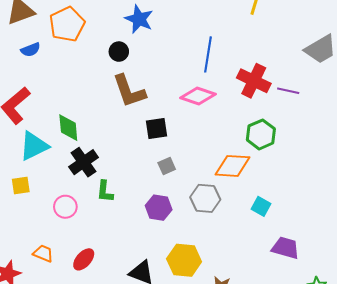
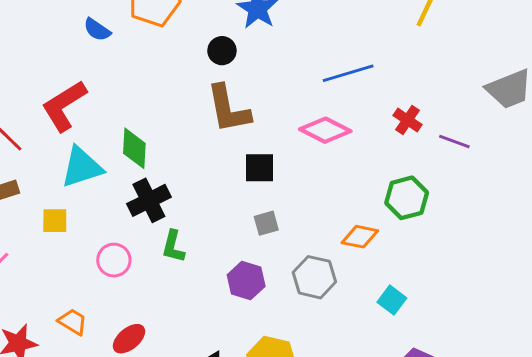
blue semicircle: (31, 50) -> (97, 30), turned 48
blue line: (208, 54) -> (348, 73), turned 56
red cross: (254, 81) -> (408, 120), size x0.6
orange diamond: (233, 166) -> (360, 237), size x0.7

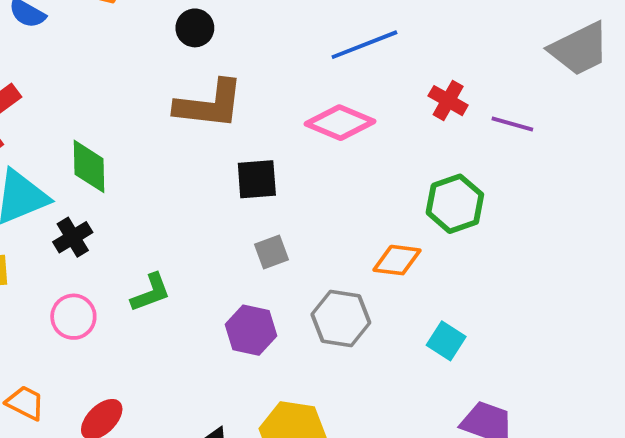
brown L-shape: (228, 109) -> (209, 104), turned -68
black cross: (149, 200) -> (73, 237), moved, size x0.7
green L-shape: (173, 247) -> (151, 293), turned -120

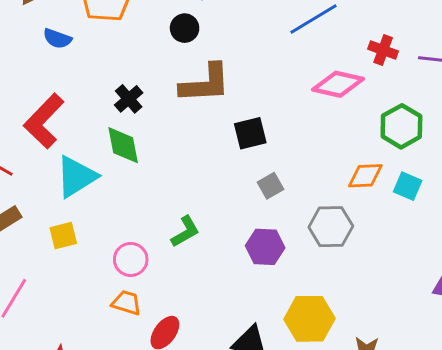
pink diamond: (340, 123) -> (338, 84), moved
black cross: (73, 237) -> (129, 99), moved
cyan square: (446, 341) -> (408, 186), moved
orange trapezoid: (25, 403) -> (126, 303), moved

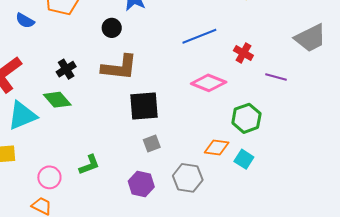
red cross: (383, 50) -> (243, 53), moved
black square: (250, 133) -> (144, 106), size x1.4
green diamond: (123, 145) -> (57, 100), turned -40

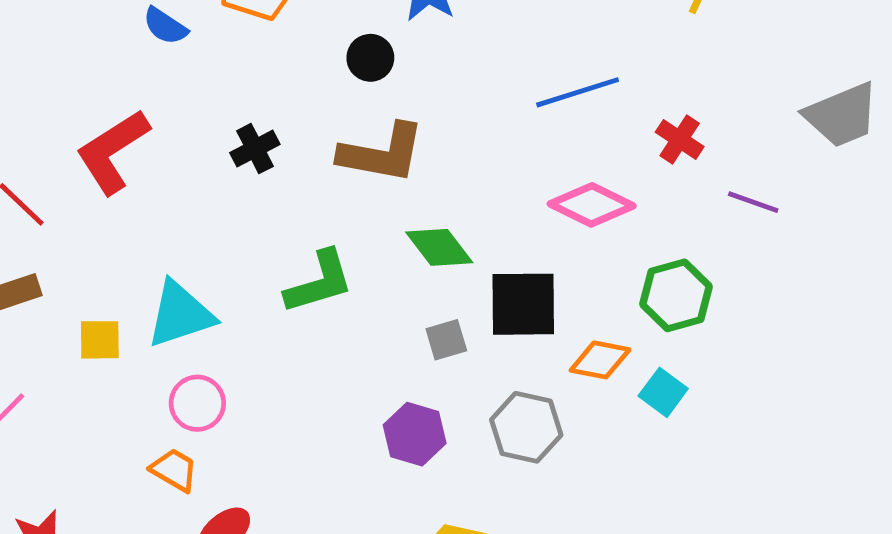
green diamond: (57, 100) -> (439, 247), moved
black square: (144, 106) -> (523, 304), moved
cyan triangle: (22, 116) -> (180, 314), moved
green L-shape: (89, 165) -> (319, 282), moved, size x1.4

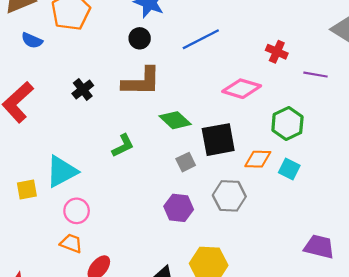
black circle: (370, 58) -> (140, 38), moved
blue line: (578, 92) -> (201, 39), moved
green L-shape: (319, 282) -> (123, 146), size x0.7

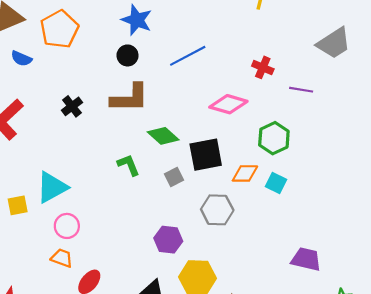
green L-shape: (123, 146) -> (128, 165), moved, turned -85
purple hexagon: (179, 208) -> (168, 240), moved

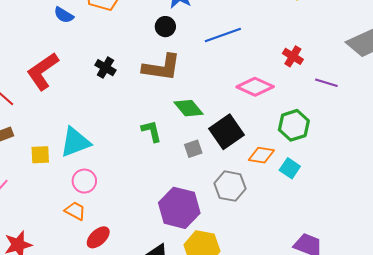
black cross: (72, 106) -> (105, 68), turned -30
black square: (206, 155) -> (227, 132), turned -32
purple hexagon: (168, 240) -> (179, 208), size x1.5

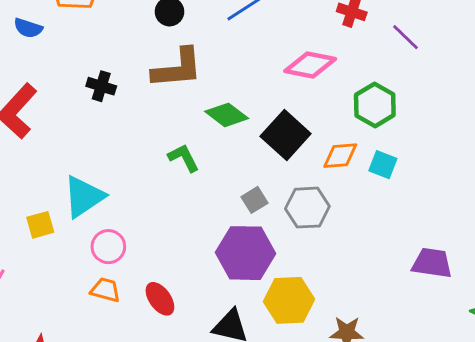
purple line: (326, 83) -> (405, 37), turned 40
gray square: (193, 149) -> (255, 200), moved
red ellipse: (98, 237) -> (160, 299), moved, turned -70

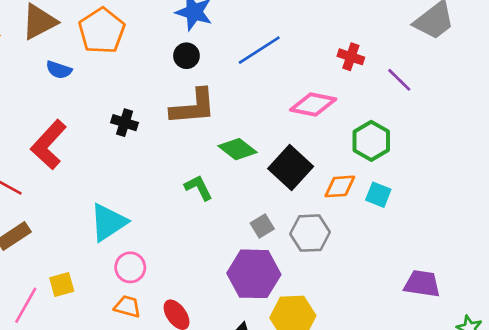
yellow square: (40, 225) -> (62, 284), moved

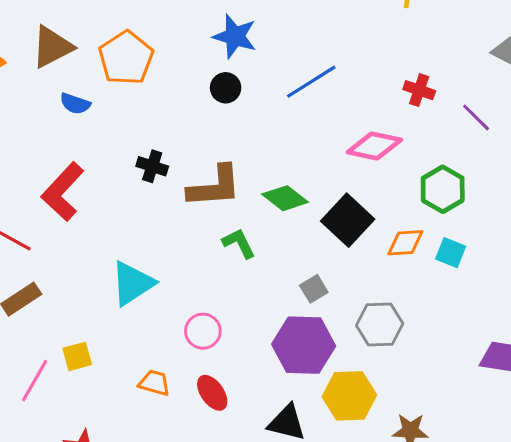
brown L-shape: (193, 107) -> (214, 187), moved
gray hexagon: (310, 233) -> (380, 325), moved
pink circle: (130, 267) -> (203, 331), moved

